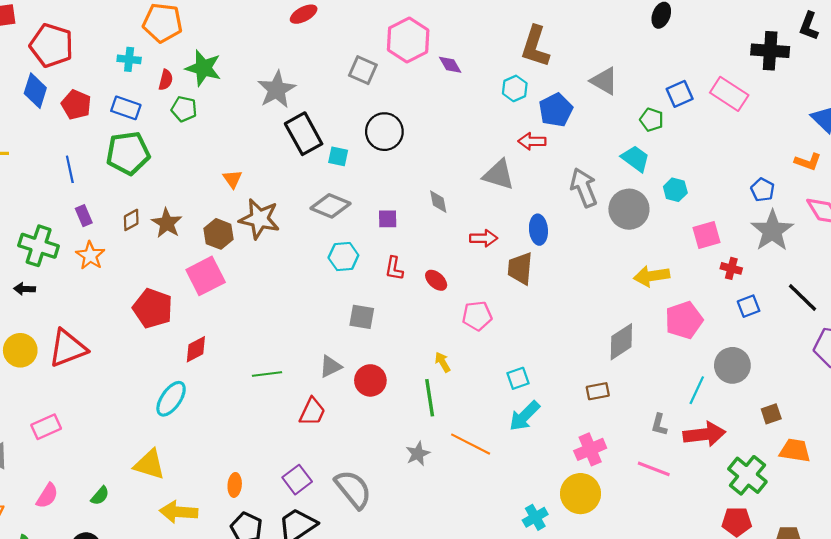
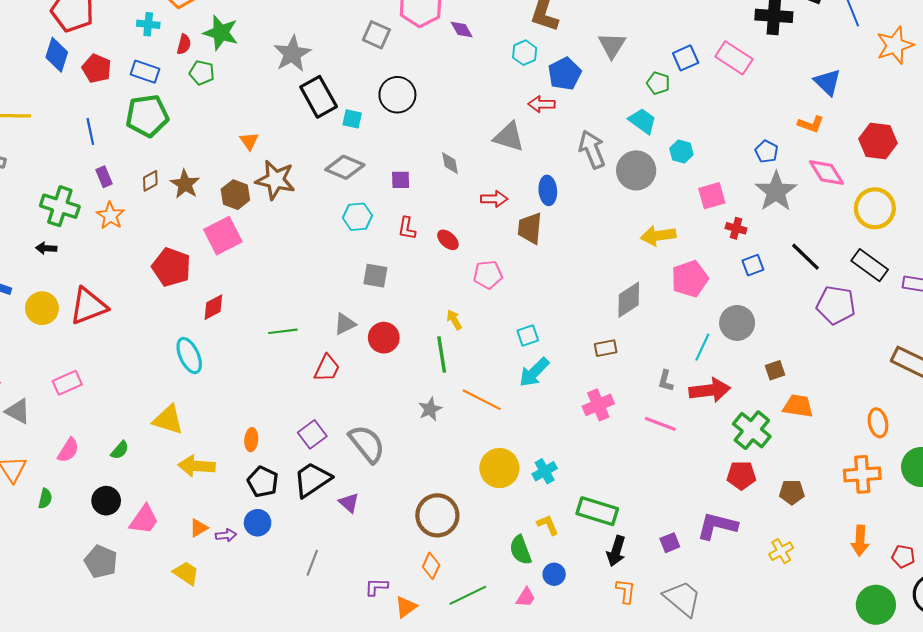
gray triangle: (604, 81) -> (612, 45), turned 32
cyan ellipse: (171, 399) -> (189, 356), turned -60
yellow circle: (580, 494) -> (499, 468), moved

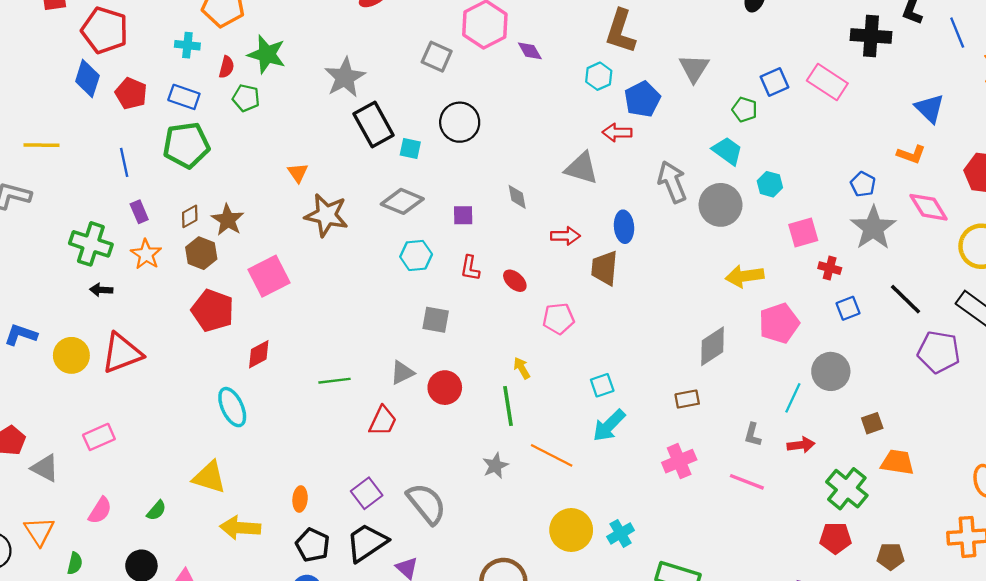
brown hexagon: (235, 195) -> (201, 253), moved
black arrow: (46, 248) -> (101, 290), moved
red arrow: (710, 390) -> (801, 445), size x0.6

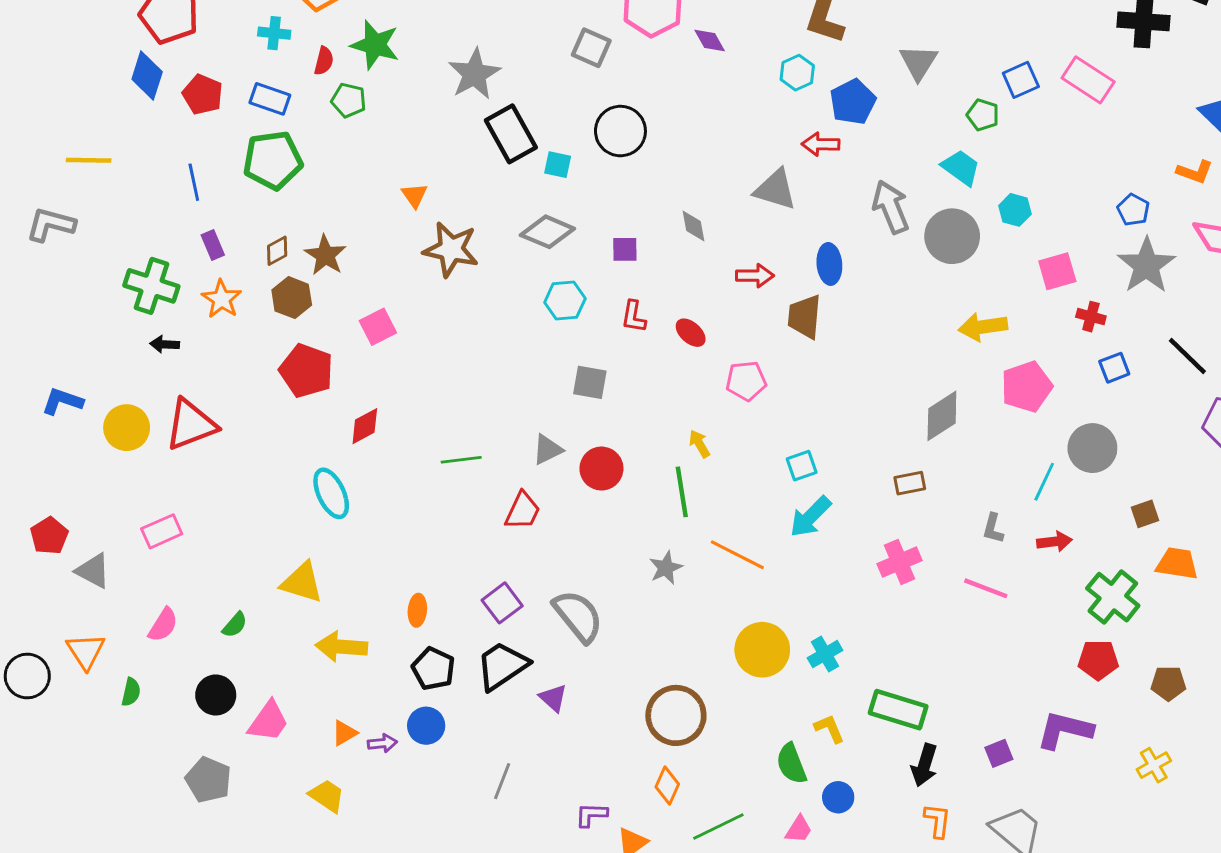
pink square: (269, 276) -> (378, 327), size x0.7

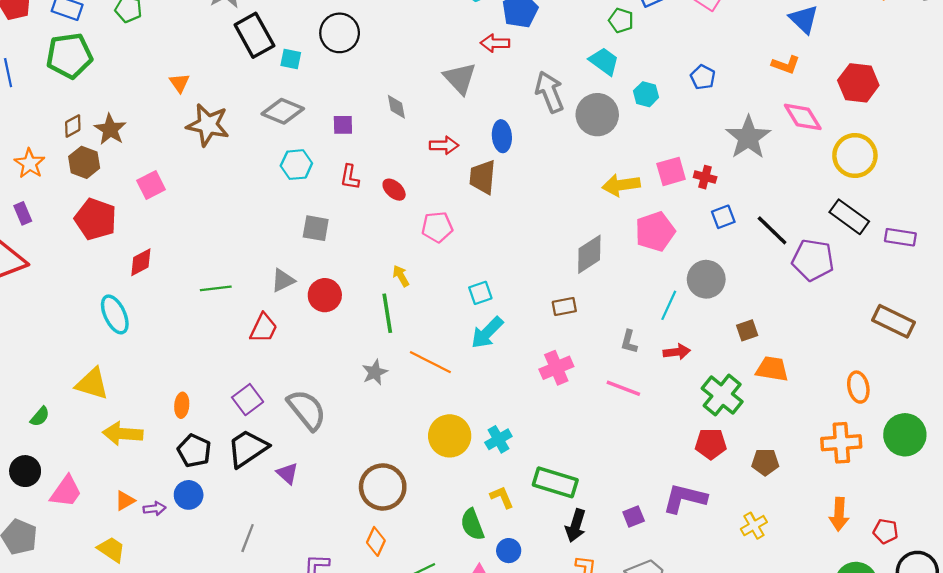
gray triangle: (775, 189) -> (460, 78), turned 30
blue pentagon: (1133, 210) -> (703, 77), moved
purple rectangle: (213, 245) -> (23, 213), moved
pink square: (1057, 271) -> (671, 171), moved
black line: (1187, 356) -> (772, 230), moved

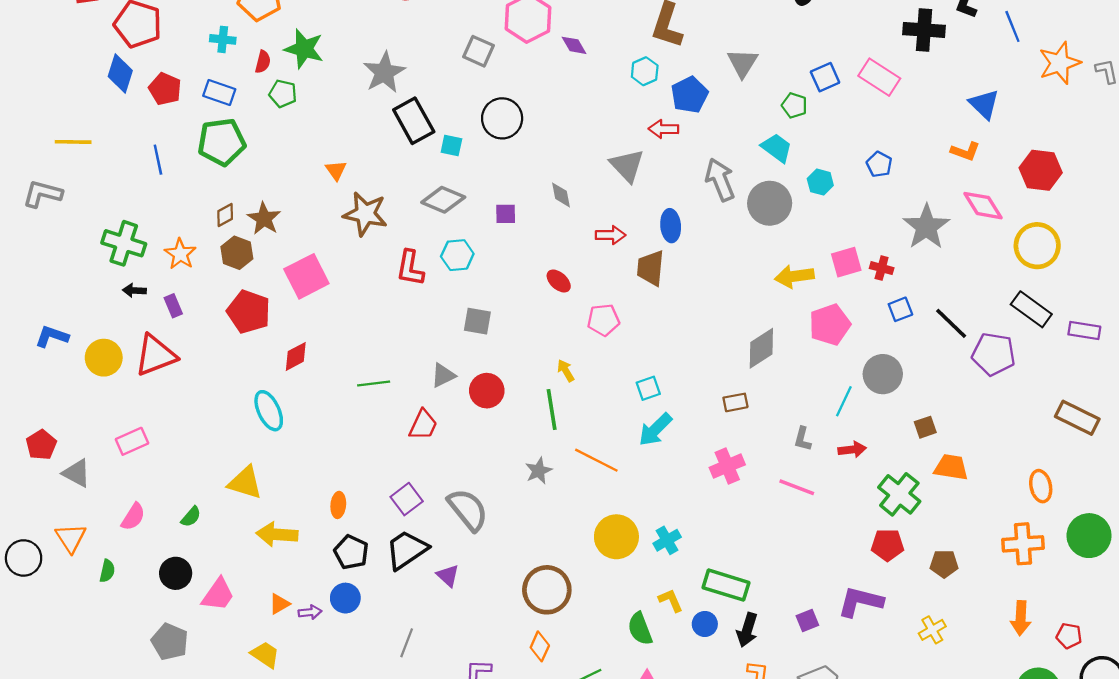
red L-shape: (350, 177) -> (410, 268), moved, size x1.4
pink square: (151, 185) -> (306, 276), size x1.5
blue circle: (509, 551) -> (705, 624), moved

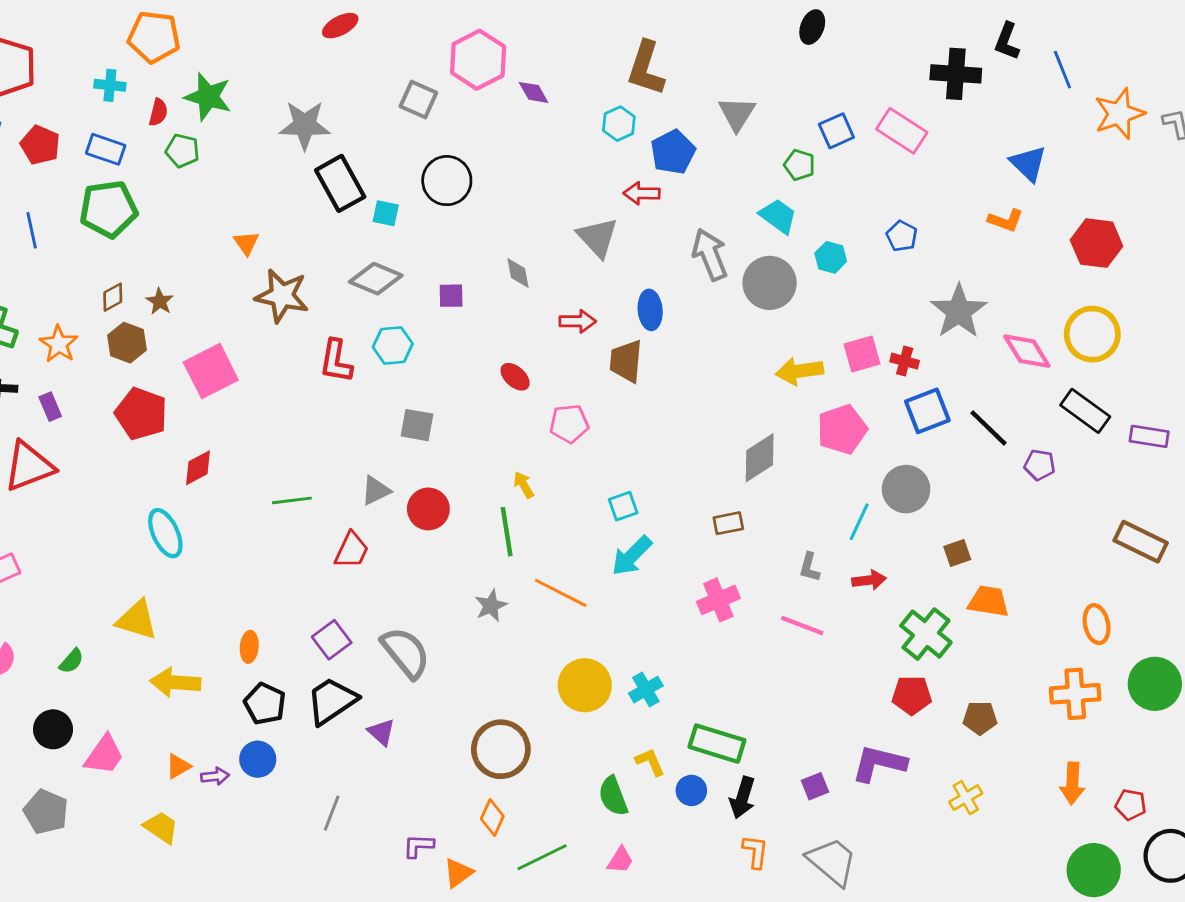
gray star: (384, 72) -> (305, 125), turned 30
pink diamond: (983, 206) -> (1027, 351), moved
brown star: (264, 219) -> (160, 301), size x0.7
blue square: (900, 309) -> (927, 411), size x1.5
purple pentagon: (994, 354) -> (1040, 465), size x0.6

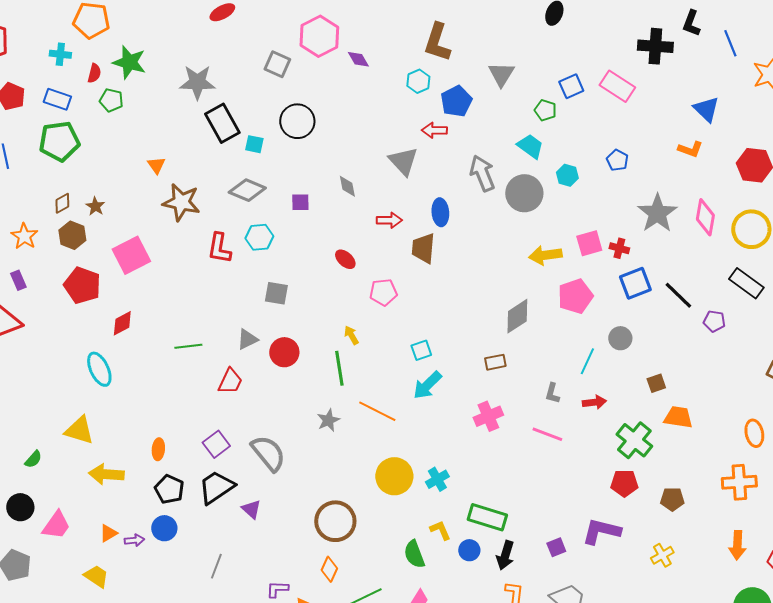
pink diamond: (1027, 351) -> (705, 217), moved, turned 42
gray circle: (906, 489) -> (620, 338), size x0.7

